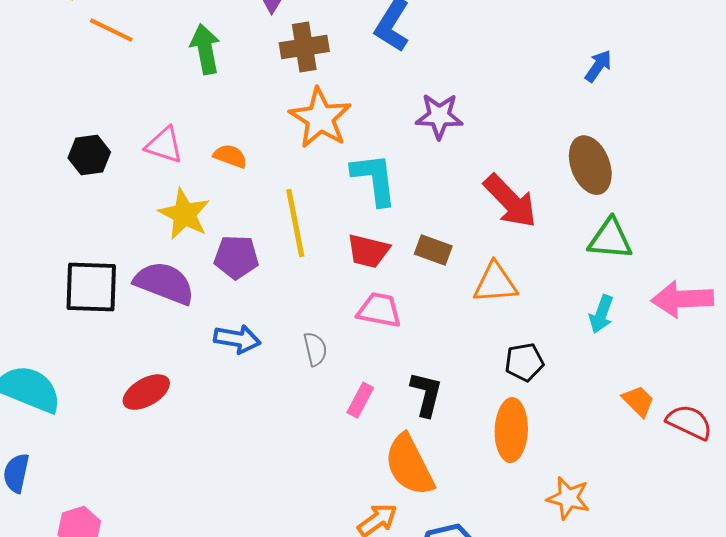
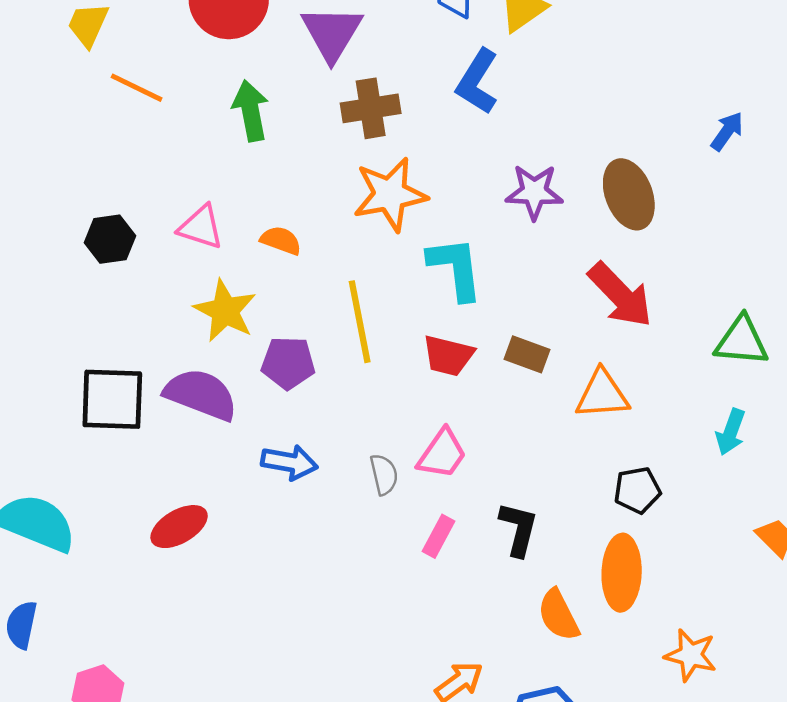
orange star: (320, 118) -> (390, 194), turned 30
brown ellipse: (590, 165) -> (629, 194), moved
pink trapezoid: (379, 310) -> (442, 454), moved, turned 114
orange semicircle: (409, 465) -> (559, 615), moved, size x0.7

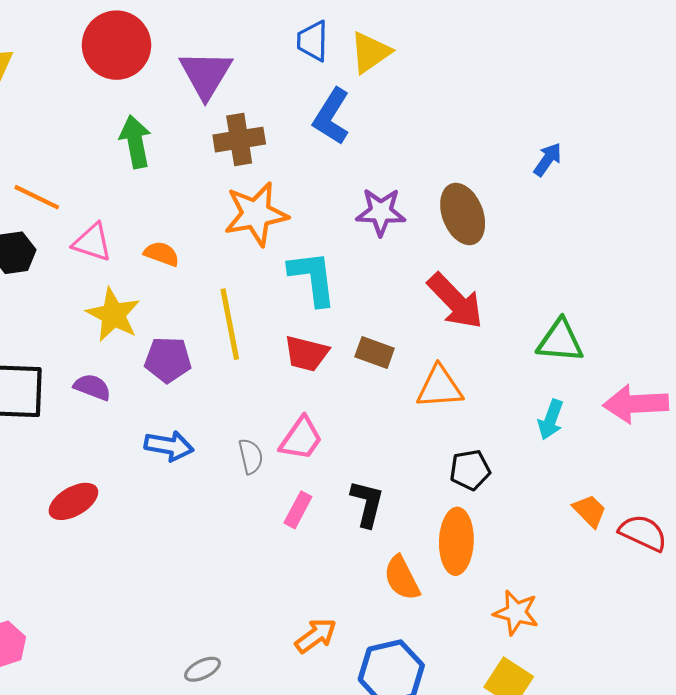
orange line: (137, 88) -> (37, 197), moved
purple semicircle: (201, 394) -> (92, 387), size x0.6

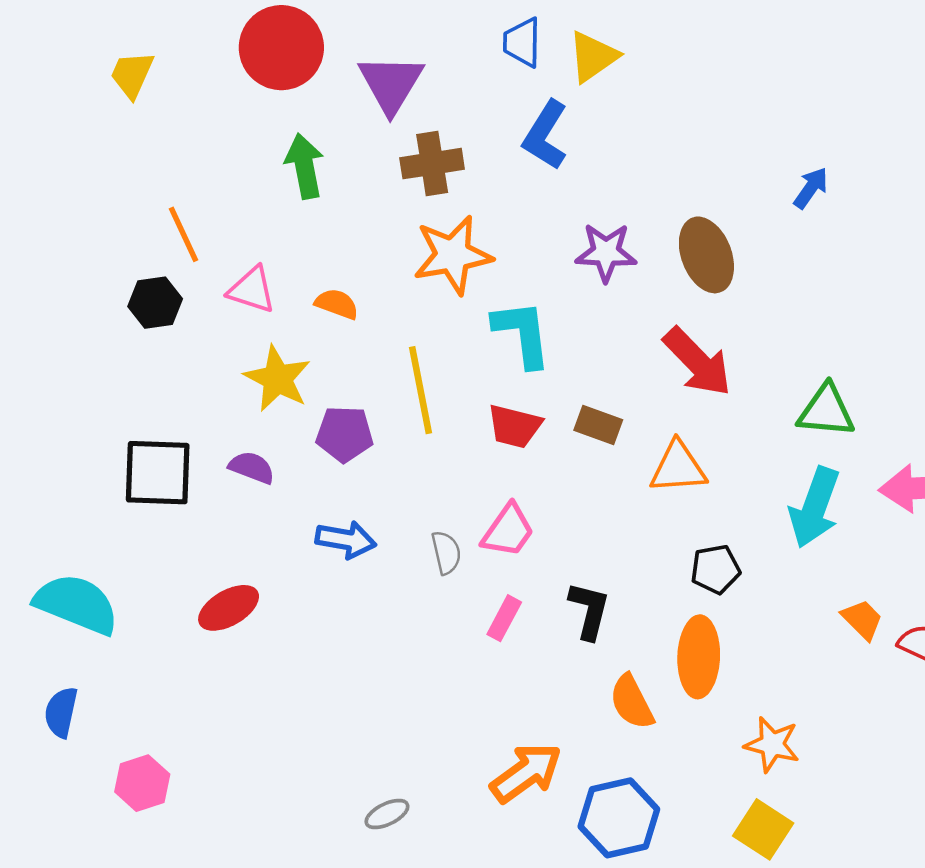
orange line: (37, 197) -> (183, 234), turned 39
cyan arrow: (551, 420) -> (815, 507), size x1.6
orange arrow: (316, 636) -> (526, 773), size x1.4

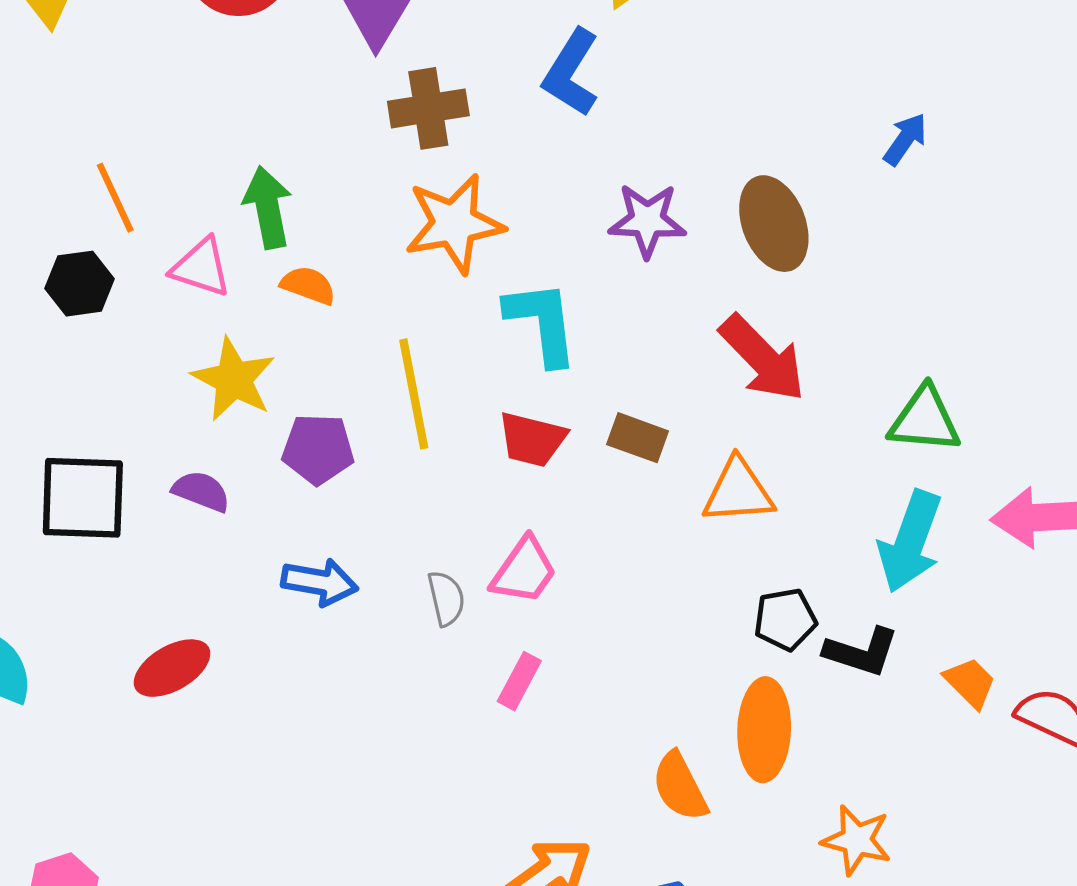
green arrow: (305, 166) -> (268, 207), moved
black L-shape: (589, 610) -> (861, 652), moved, turned 94

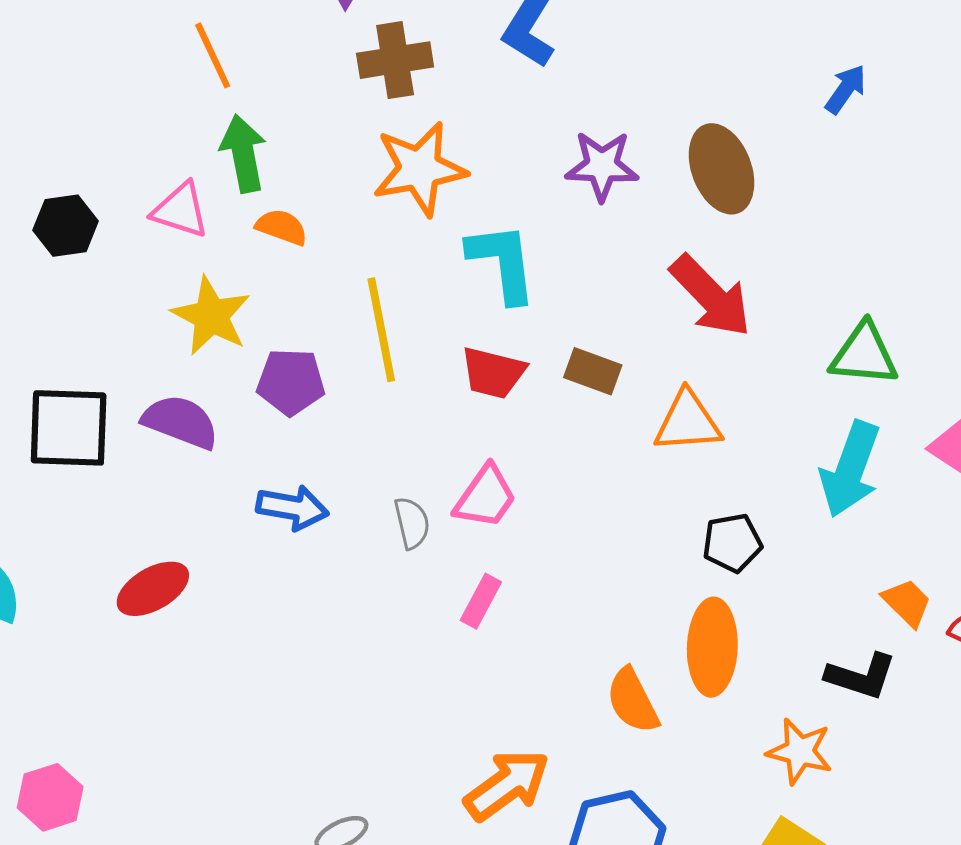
orange line: (115, 198) -> (213, 55), moved
purple semicircle: (201, 491) -> (180, 422), size x1.4
black L-shape: (861, 652) -> (861, 676), moved

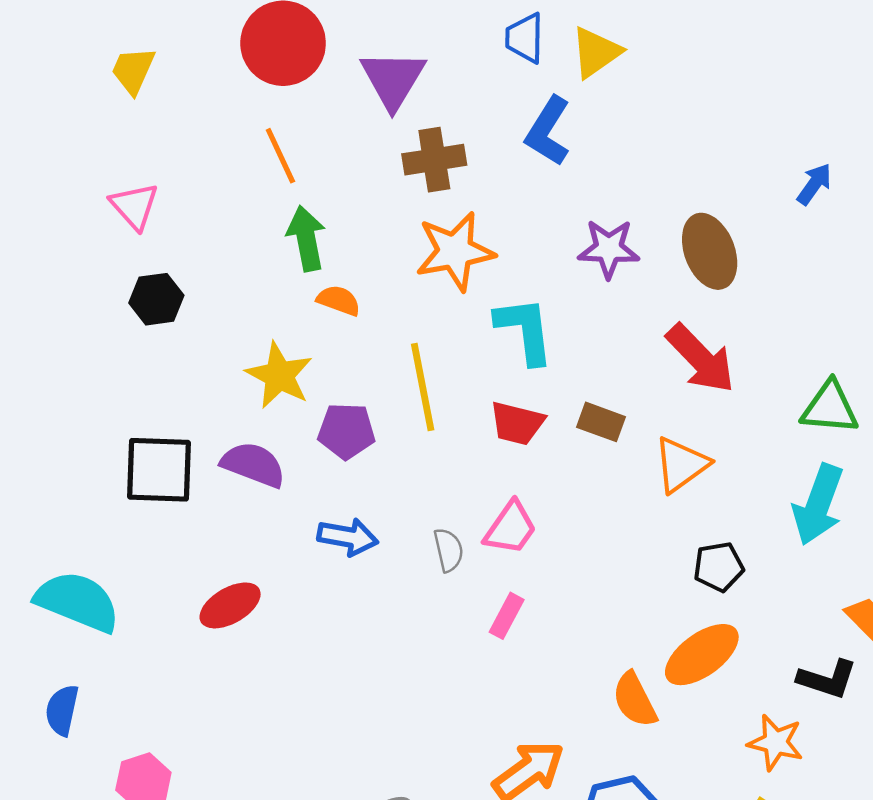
pink triangle: (180, 210) -> (134, 206), moved, turned 30
orange triangle: (688, 422) -> (681, 465), turned -32
orange ellipse: (712, 647) -> (702, 655), turned 52

